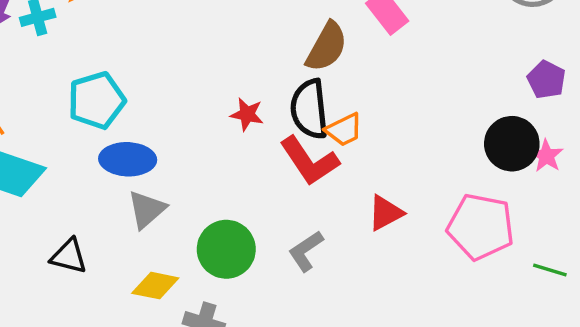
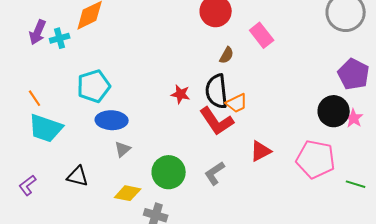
brown semicircle: (327, 47) -> (227, 55), size x0.6
purple pentagon: (546, 80) -> (354, 74), size x1.4
gray triangle: (147, 209) -> (123, 149), size x0.7

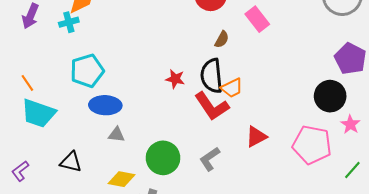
cyan cross: (60, 38) -> (69, 22), moved
pink star: (354, 118) -> (350, 124), moved
gray triangle: (123, 149) -> (116, 135), turned 48
green line: (356, 184) -> (352, 170), turned -66

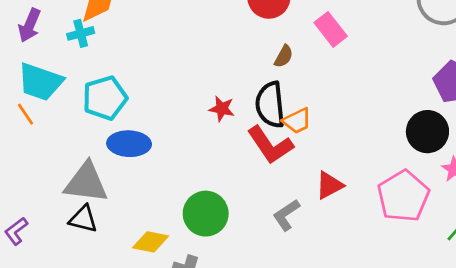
cyan trapezoid: (38, 113) -> (40, 82), moved
gray triangle: (116, 135) -> (86, 183), moved, size x2.0
pink pentagon: (312, 145) -> (403, 196), turned 30
gray L-shape: (210, 159) -> (286, 215), moved

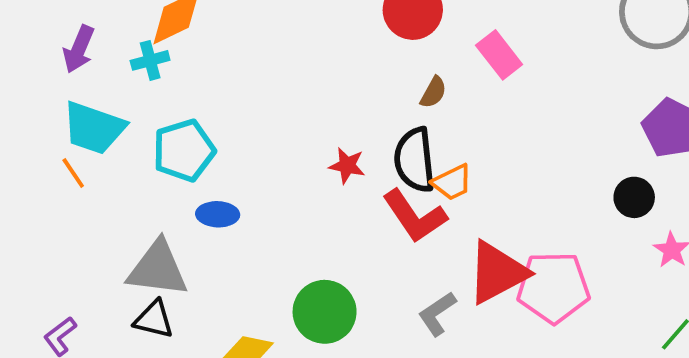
black circle: (427, 132) -> (634, 197), size x0.7
blue ellipse: (129, 144) -> (218, 214), size x0.7
red triangle: (329, 185) -> (497, 272), size x1.6
pink pentagon: (403, 196) -> (553, 287), moved, turned 30

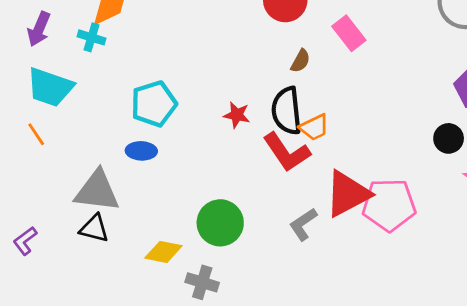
cyan cross: (150, 60) -> (91, 37), turned 32
cyan pentagon: (184, 150) -> (154, 104), moved
orange line: (73, 173) -> (36, 134), moved

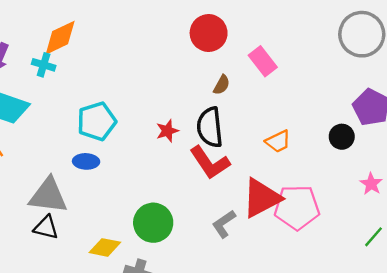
red star: (237, 115) -> (167, 131), turned -30
orange trapezoid: (314, 127) -> (278, 141), moved
black circle: (449, 138) -> (342, 137), moved

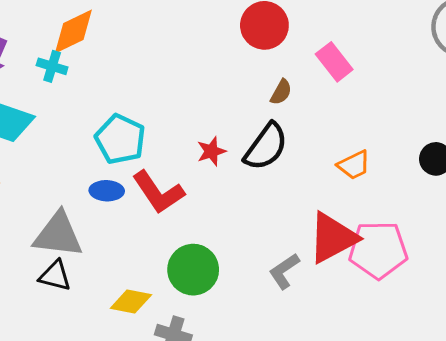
cyan pentagon: (97, 121) -> (120, 139), turned -30
black semicircle: (210, 127) -> (266, 147), turned -138
red L-shape: (210, 163) -> (158, 192), moved

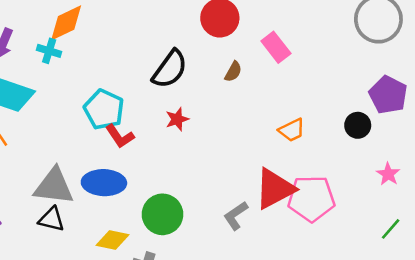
black semicircle: (266, 147) -> (170, 69), moved
blue ellipse: (107, 191) -> (104, 183), moved, size x1.6
red L-shape: (158, 192) -> (120, 136), moved, size x0.7

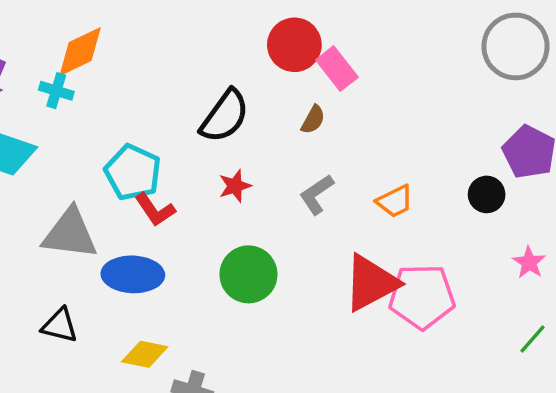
pink rectangle: (276, 47) -> (337, 69), moved
gray triangle: (54, 186) -> (70, 234), moved
green circle: (162, 214) -> (248, 274), moved
gray L-shape: (236, 216) -> (317, 194), moved

